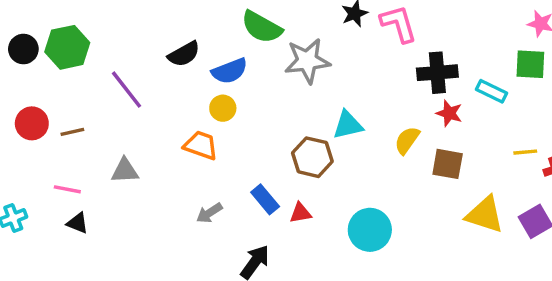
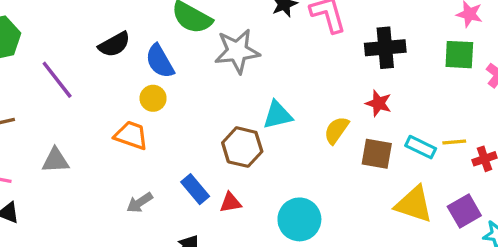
blue semicircle: (230, 71) -> (160, 61), turned 81
black cross: (437, 73) -> (385, 48), moved
cyan rectangle: (491, 91) -> (421, 147), moved

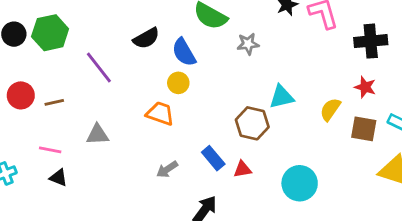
gray star: (237, 51) -> (248, 44), size x0.6

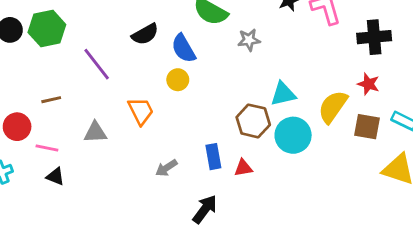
red circle: (21, 95) -> (17, 127), moved
yellow semicircle: (330, 109) -> (333, 107), size x1.4
orange trapezoid: (160, 114) -> (141, 111), moved, turned 44
blue rectangle: (213, 158) -> (213, 157), turned 30
cyan circle: (300, 183) -> (293, 135), moved

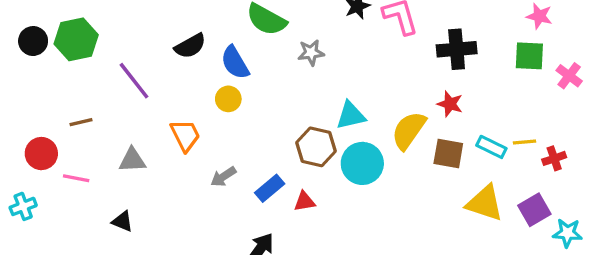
blue rectangle: (213, 157) -> (270, 188), turned 60
gray arrow: (166, 168) -> (223, 177), moved
black triangle: (55, 176) -> (122, 221), moved

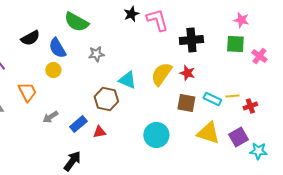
gray star: (311, 53) -> (96, 54), moved
cyan triangle: (351, 115) -> (127, 80), turned 36
yellow semicircle: (409, 130) -> (161, 74), moved
cyan circle: (362, 163) -> (156, 135), moved

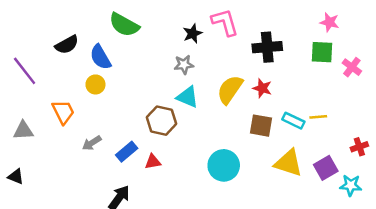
black star: (131, 14) -> (193, 33), moved
gray star: (96, 54) -> (184, 65), moved
red cross: (250, 106) -> (359, 147), moved

